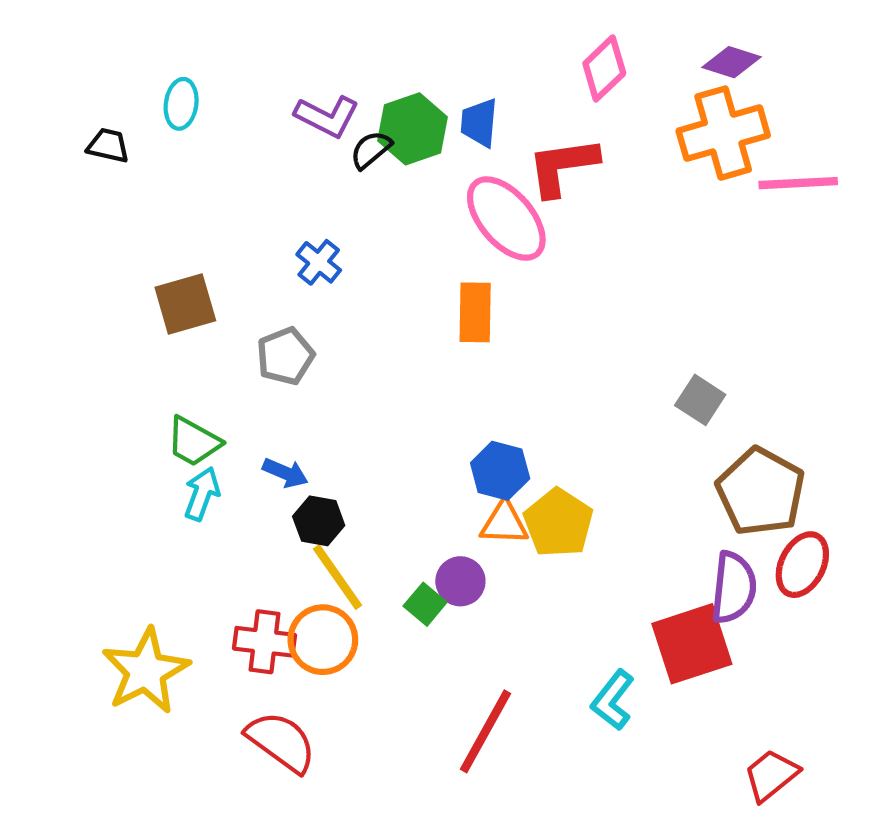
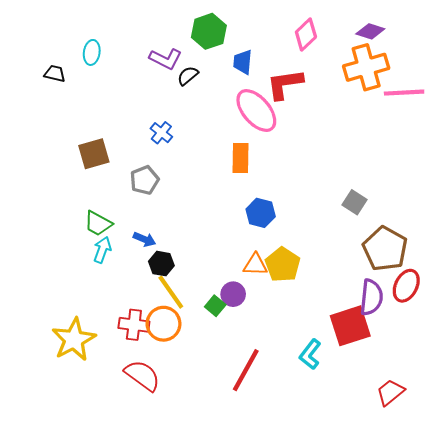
green hexagon: (413, 129) -> (209, 31), moved
blue hexagon: (500, 471) -> (261, 213), moved

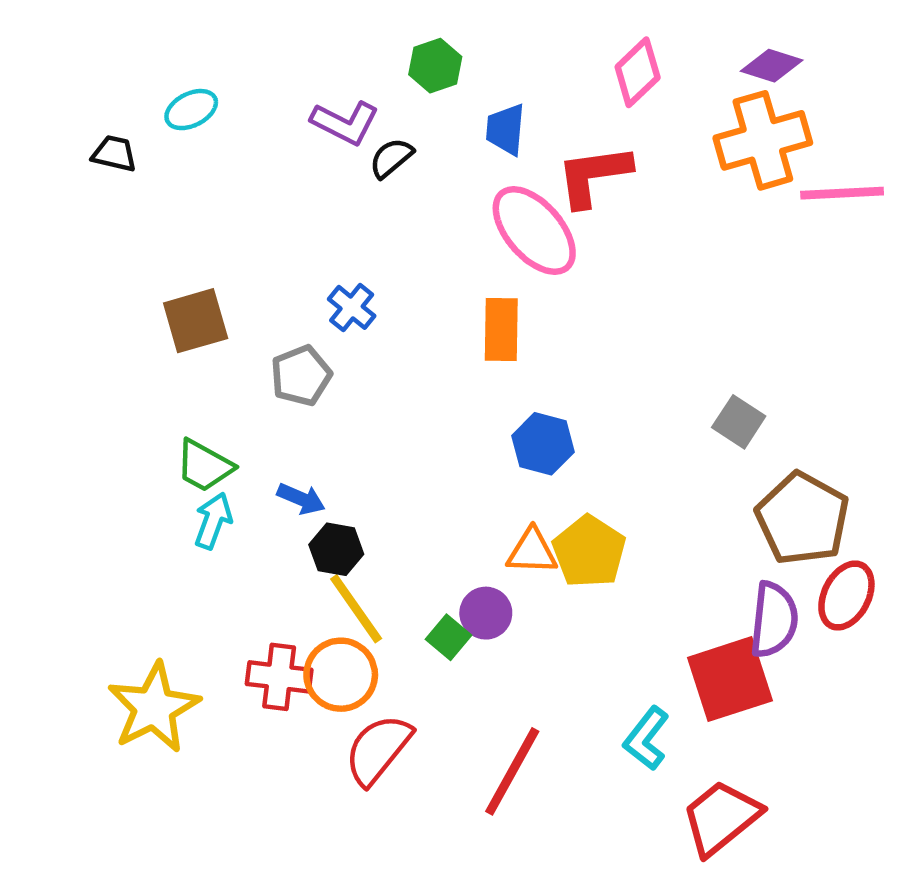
green hexagon: (209, 31) -> (435, 66), size x0.7
cyan ellipse: (92, 52) -> (191, 110), turned 55
blue cross: (161, 133) -> (352, 307), moved
red semicircle: (142, 375) -> (378, 749), moved, turned -87
red trapezoid: (390, 392) -> (721, 818), moved, size x1.4

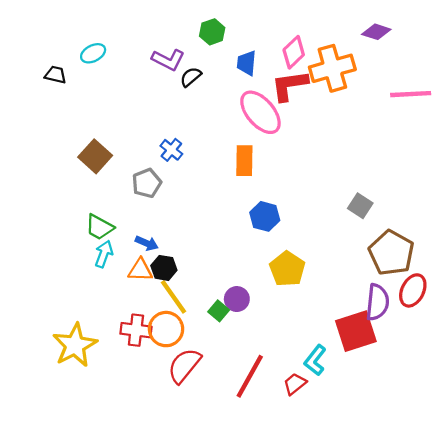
pink diamond: (638, 72) -> (294, 52), moved
orange cross: (763, 140) -> (332, 68), moved
brown square: (196, 321) -> (95, 156), turned -32
orange triangle: (532, 552) -> (140, 270), moved
red trapezoid: (721, 818) -> (295, 384), moved, size x0.6

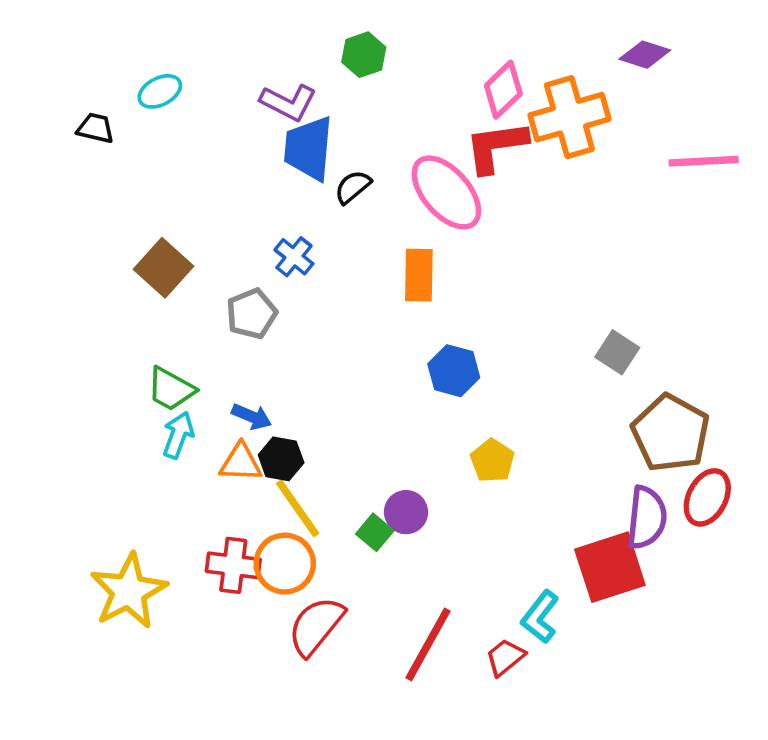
blue trapezoid: (247, 63) -> (309, 148), moved, size x1.5
black semicircle: (191, 77) -> (353, 187), moved
yellow pentagon: (287, 269) -> (492, 461), size x0.7

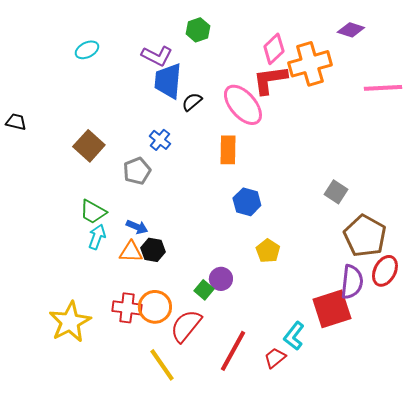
black trapezoid: (96, 128) -> (16, 122), moved
yellow line: (298, 508) -> (162, 365), moved
red semicircle: (316, 626) -> (186, 326), moved

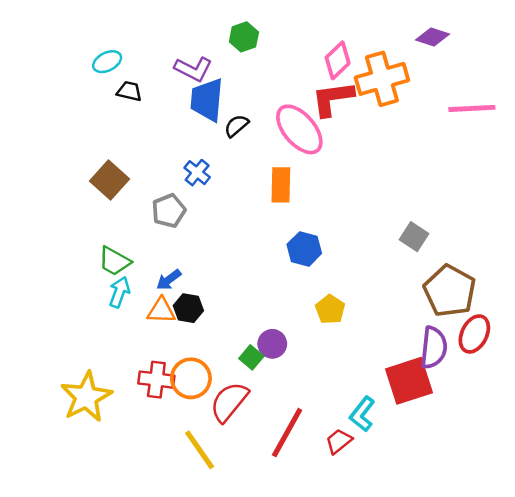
black trapezoid: (16, 122) -> (129, 91), moved
blue arrow: (137, 227) -> (169, 280), turned 120

